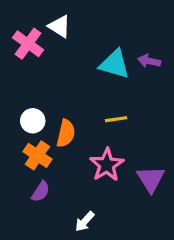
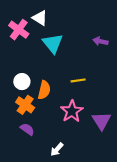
cyan triangle: (115, 64) -> (53, 43), moved, turned 35
purple semicircle: (41, 192) -> (27, 129), turned -88

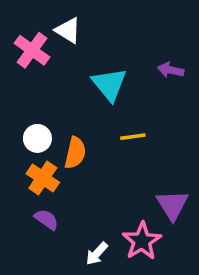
cyan triangle: (53, 43) -> (109, 84), moved
pink star: (72, 111) -> (142, 241), moved

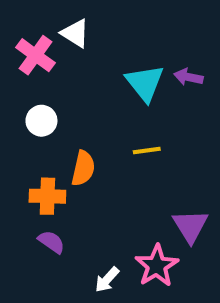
cyan triangle: (109, 84) -> (145, 83), moved
white circle: (37, 138) -> (41, 121), moved
orange cross: (43, 178) -> (47, 196), turned -32

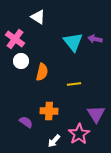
pink cross: (36, 55) -> (15, 39), moved
yellow line: (147, 151) -> (74, 84), moved
orange semicircle: (83, 168) -> (42, 72), moved
orange cross: (47, 196) -> (49, 111), moved

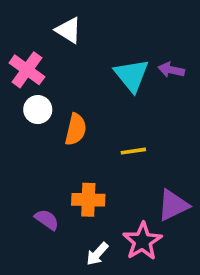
purple triangle: (96, 114) -> (173, 205), turned 36

